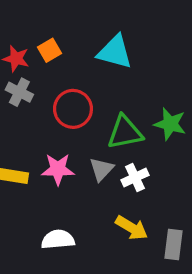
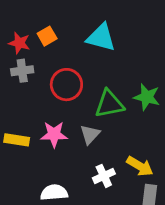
gray cross: (19, 92) -> (22, 71), turned -35
white cross: (135, 178) -> (104, 176), moved
yellow arrow: (132, 228) -> (140, 166), moved

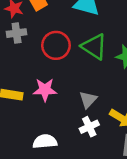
green triangle: (109, 104) -> (94, 47), moved, turned 44
gray triangle: (90, 134) -> (88, 100), moved

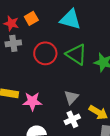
pink star: (45, 90) -> (32, 101), moved

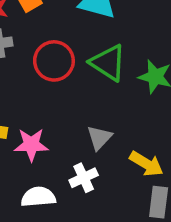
white cross: (72, 119) -> (84, 178), moved

